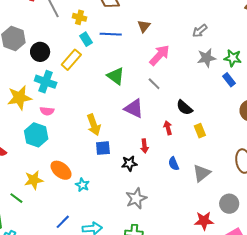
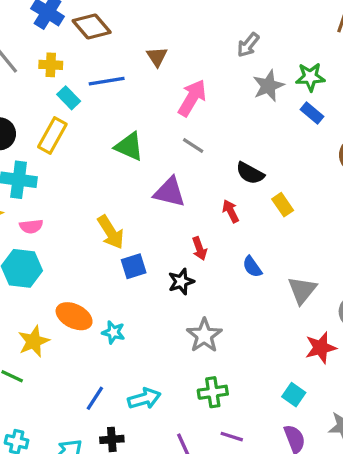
gray triangle: (202, 173) -> (302, 290), moved

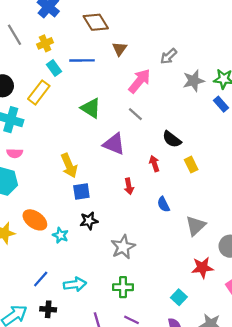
brown diamond: (92, 27) -> (96, 22), moved
gray arrow: (248, 45) -> (169, 56), moved
yellow cross: (51, 65) -> (45, 43), turned -35
black star: (181, 282) -> (89, 221), moved

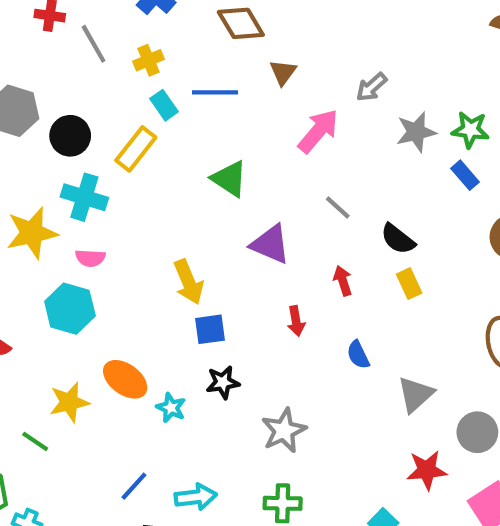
gray line: (135, 114) -> (338, 207), moved
black semicircle: (172, 139) -> (398, 239), moved

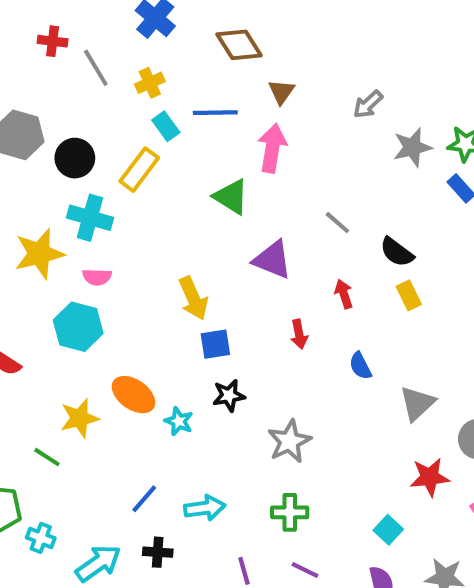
pink arrow: (318, 131) -> (272, 148), moved, turned -30

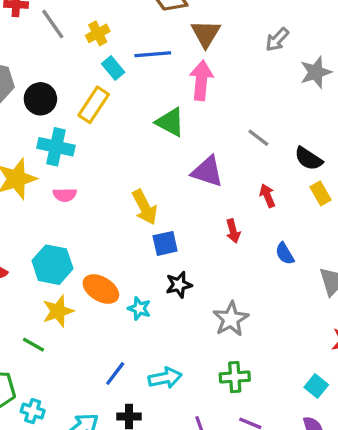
brown triangle: (281, 92) -> (206, 34), size x1.4
cyan hexagon: (78, 327) -> (52, 265), moved

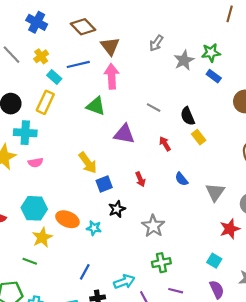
black semicircle: (308, 159) -> (188, 116), turned 42
red arrow: (233, 231) -> (140, 179), moved
cyan arrow: (165, 378) -> (124, 282), moved

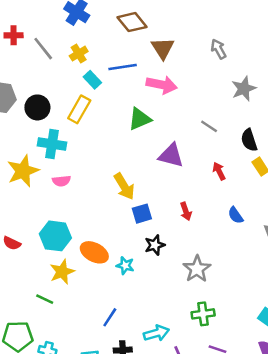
gray arrow: (156, 43) -> (219, 49), turned 112
gray star: (184, 60) -> (244, 89), moved
pink arrow: (112, 76) -> (162, 85), turned 100
green triangle: (96, 106) -> (140, 119), turned -48

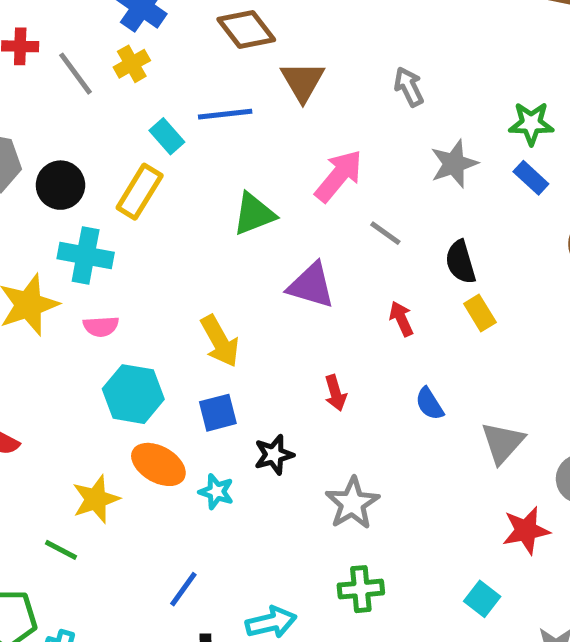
yellow cross: (79, 54) -> (132, 64), moved
pink arrow: (162, 85) -> (339, 176), moved, turned -64
blue square: (142, 214) -> (218, 413), moved
cyan hexagon: (55, 236) -> (133, 394), moved

